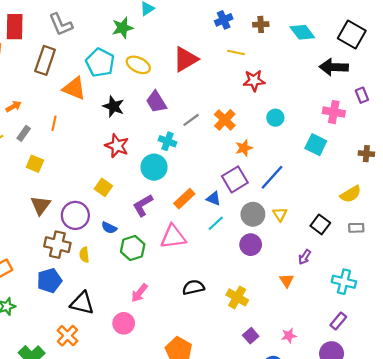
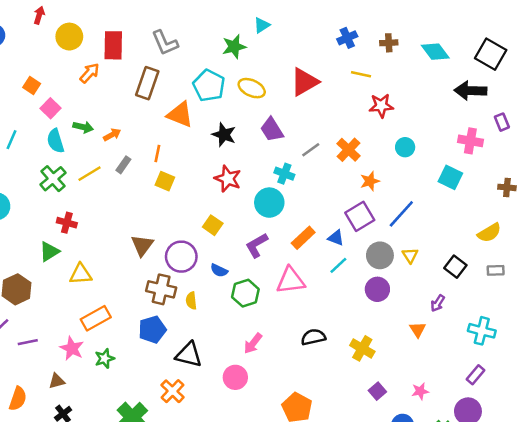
yellow square: (35, 164) -> (165, 181), moved

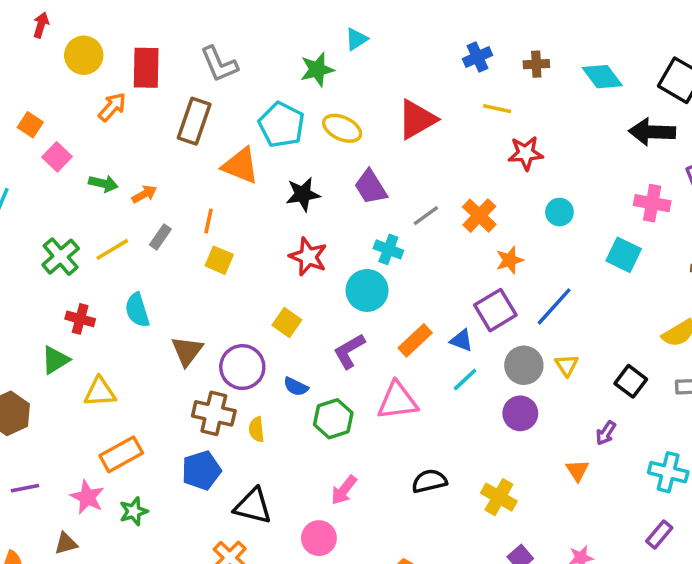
black star: (224, 135) -> (303, 194), turned -30
cyan semicircle: (55, 141) -> (137, 310), moved

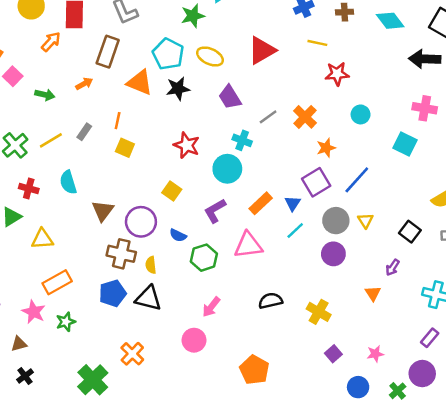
orange arrow: (144, 194) -> (84, 84), moved
black star: (303, 194) -> (178, 89), moved
blue triangle: (461, 340) -> (293, 203), turned 42
black triangle: (253, 506) -> (148, 298), moved

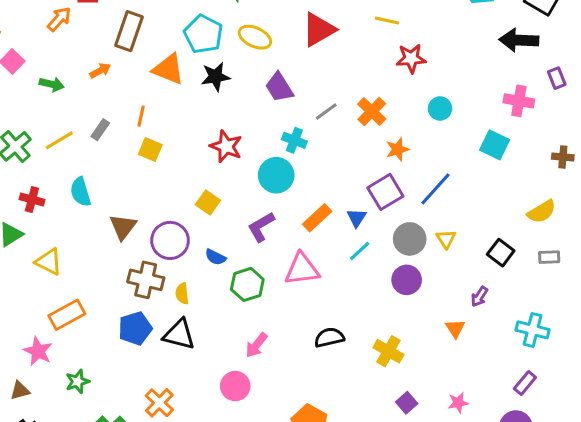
yellow triangle: (42, 239) -> (49, 262), turned 30
green star: (66, 322) -> (77, 382), moved

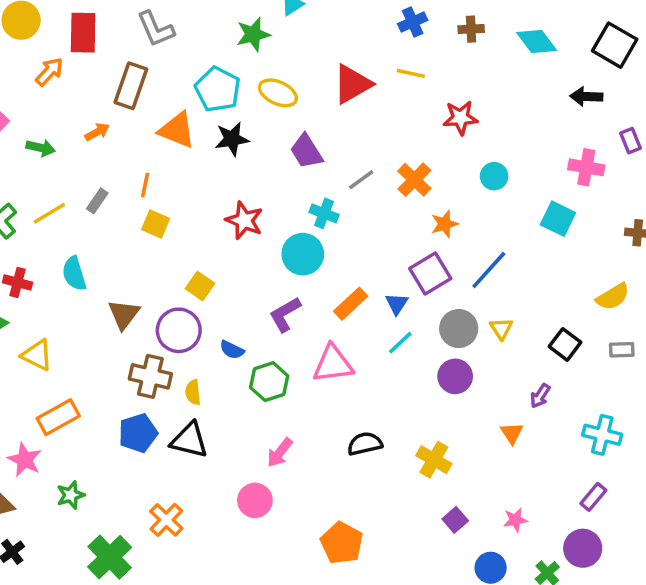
yellow line: (387, 21) -> (411, 73), moved
black arrow: (519, 40) -> (586, 96), size x0.7
yellow square: (208, 203) -> (200, 286), moved

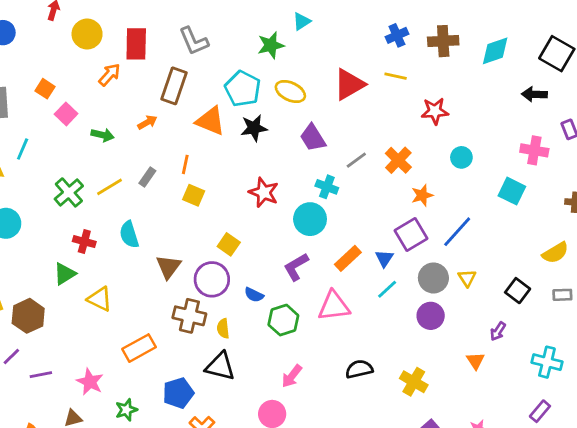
brown cross: (471, 29) -> (443, 41), size x1.5
cyan diamond: (537, 41) -> (495, 51), turned -72
orange rectangle: (58, 417) -> (139, 348), moved
blue pentagon: (138, 433) -> (178, 393), moved

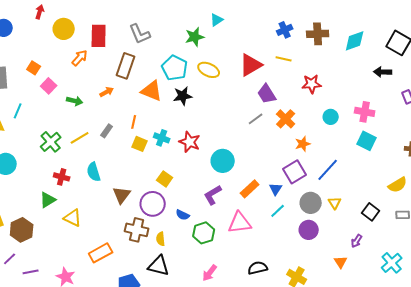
purple trapezoid: (313, 138) -> (267, 94), moved
pink cross: (534, 150) -> (365, 112), moved
cyan cross: (327, 187) -> (162, 138), moved
cyan cross: (547, 362) -> (392, 263), turned 35

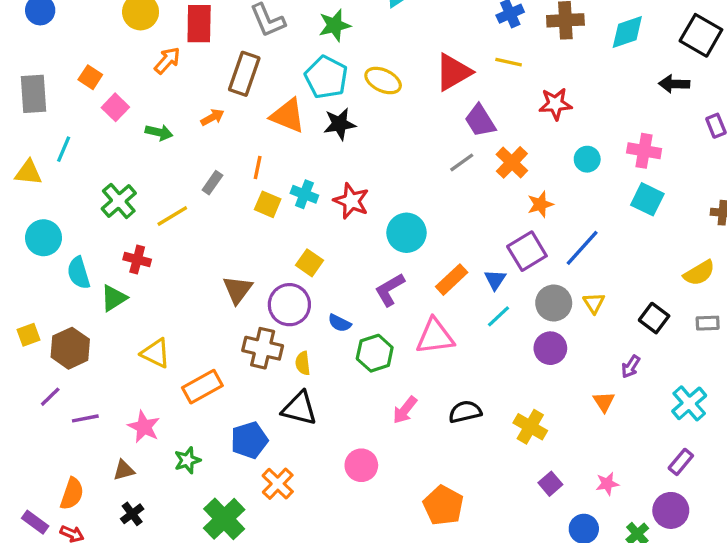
green star: (195, 37) -> (335, 25), moved
yellow line: (80, 138) -> (172, 216), moved
cyan semicircle: (94, 172) -> (79, 273), moved
yellow triangle: (73, 218) -> (156, 353), moved
pink arrow: (210, 273) -> (405, 410), moved

